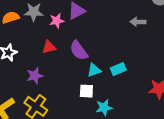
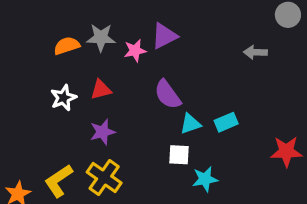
red triangle: (49, 47) -> (101, 90), moved

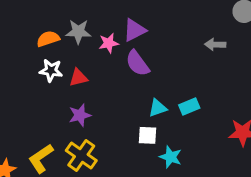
purple semicircle: (168, 95) -> (137, 63), moved
white star: (63, 98) -> (51, 70), moved, turned 30
cyan star: (205, 179) -> (171, 157), turned 30

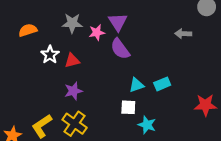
purple triangle: (135, 30) -> (118, 22), turned -36
orange semicircle: (48, 39) -> (28, 30), moved
white star: (51, 70) -> (50, 55), turned 30

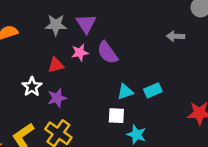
purple triangle: (118, 22) -> (86, 24), moved
pink star: (97, 32) -> (80, 53), moved
white star: (50, 55) -> (32, 87), moved

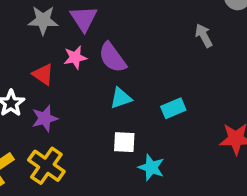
gray arrow: (176, 36) -> (204, 35), turned 60
red triangle: (56, 65) -> (43, 74), turned 48
cyan triangle: (125, 92) -> (121, 98), moved

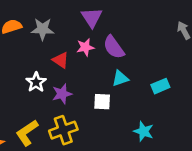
gray star: (43, 20) -> (43, 29), moved
white square: (124, 142) -> (102, 102), moved
yellow cross: (46, 166) -> (63, 130), turned 36

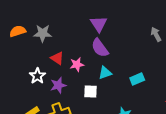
purple triangle: (92, 17) -> (99, 24), moved
pink star: (85, 47) -> (77, 64), moved

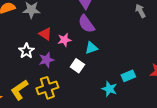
cyan rectangle: (137, 79) -> (128, 76), moved
white square: (90, 92) -> (77, 66), turned 32

